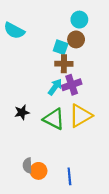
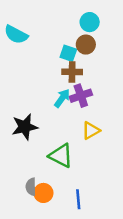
black star: (22, 112) -> (25, 127), size x1.5
yellow triangle: (80, 116) -> (91, 131), size x0.7
green triangle: (54, 119) -> (61, 156), moved

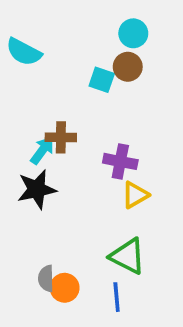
brown cross: (72, 72) -> (61, 137), moved
purple cross: (81, 96) -> (120, 161), moved, turned 30
cyan arrow: (62, 98) -> (42, 150), moved
green triangle: (61, 156) -> (128, 256), moved

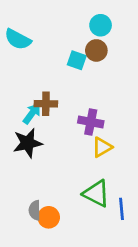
blue line: (117, 297) -> (122, 209), moved

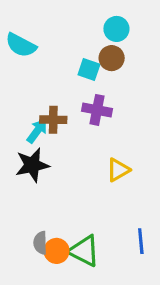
purple cross: (91, 122) -> (97, 110), moved
green triangle: (96, 193) -> (84, 251), moved

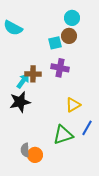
cyan square: (89, 69) -> (55, 43), turned -32
blue line: (141, 241) -> (87, 128), moved, turned 35
green triangle: (84, 251) -> (63, 135), moved, turned -45

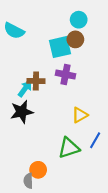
cyan square: (55, 43) -> (60, 47), size x1.5
gray semicircle: (25, 150) -> (28, 181), moved

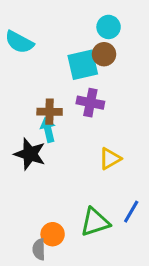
cyan arrow: (25, 89) -> (48, 130), moved, turned -49
black star: (22, 112) -> (30, 154), turned 30
blue line: (95, 140) -> (131, 212), moved
green triangle: (69, 148) -> (95, 222), moved

